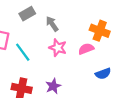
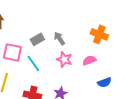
gray rectangle: (27, 14) -> (37, 39), moved
orange cross: (100, 31) -> (99, 34), moved

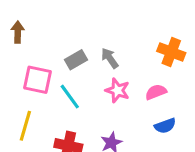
blue semicircle: (104, 82) -> (165, 126), moved

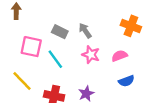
gray rectangle: (76, 60) -> (60, 32), turned 56
yellow line: (25, 126) -> (22, 81), turned -60

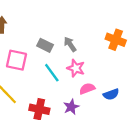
pink semicircle: (119, 56) -> (87, 89), moved
cyan line: (55, 59) -> (52, 73), moved

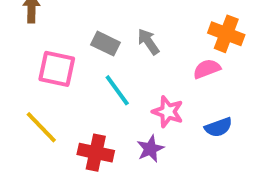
pink star: (76, 68) -> (168, 112), moved
pink semicircle: (87, 89) -> (207, 69), moved

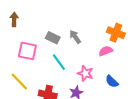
blue semicircle: (218, 127) -> (112, 81), turned 64

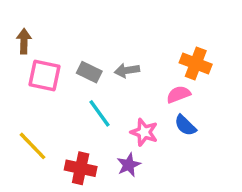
gray arrow: (75, 37) -> (127, 70), turned -64
pink square: (27, 51) -> (45, 76), moved
blue semicircle: (112, 81) -> (185, 125), moved

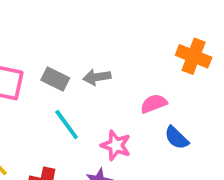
orange cross: (196, 64) -> (194, 56), moved
blue semicircle: (185, 125) -> (176, 138), moved

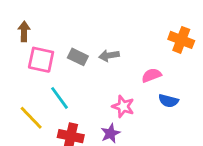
cyan line: (67, 125) -> (59, 98), moved
blue semicircle: (176, 138) -> (168, 101), turned -30

